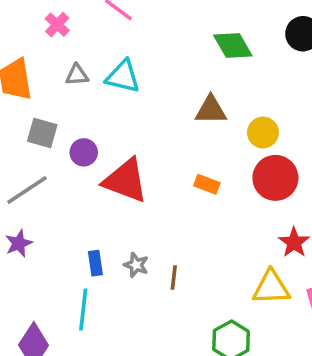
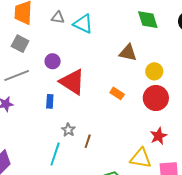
gray square: (42, 133) -> (20, 44), moved
blue rectangle: (95, 263) -> (50, 101), moved
cyan line: (83, 310) -> (55, 154), moved

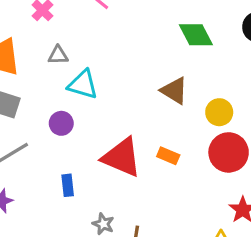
cyan triangle: (83, 24) -> (83, 85), moved
brown triangle: (128, 53) -> (174, 91), turned 30
red triangle: (72, 82) -> (122, 157), moved

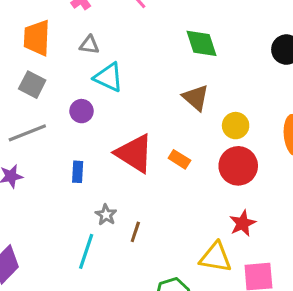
green diamond: (196, 35) -> (202, 43), moved

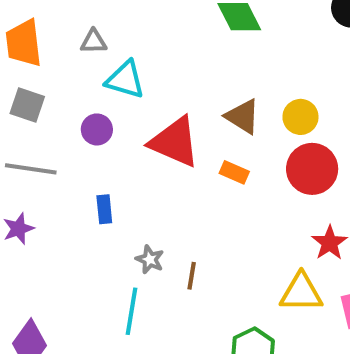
brown triangle: (196, 98) -> (243, 117), moved
gray line: (27, 133) -> (31, 169), turned 39
red triangle: (134, 153) -> (175, 142), moved

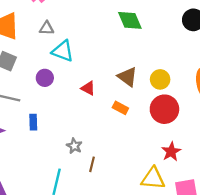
red triangle: (175, 142) -> (88, 88), size x0.5
blue rectangle: (104, 209) -> (33, 122), moved
gray star: (150, 260) -> (74, 146), moved

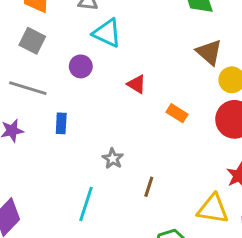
brown triangle: (128, 77) -> (209, 52), moved
brown line: (92, 164) -> (149, 187), moved

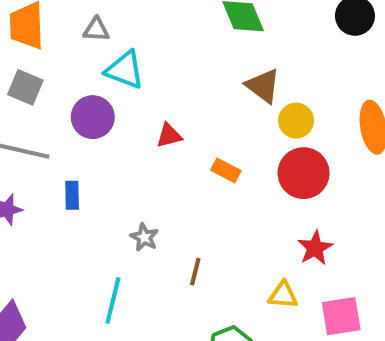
purple circle: (81, 66) -> (93, 117), size x1.4
red triangle: (137, 84) -> (169, 136), turned -42
yellow triangle: (213, 209) -> (283, 295), size x0.7

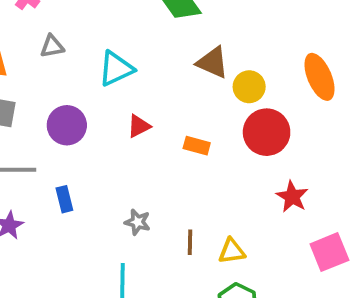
cyan triangle: (125, 70) -> (116, 69), moved, turned -33
yellow triangle: (283, 295) -> (232, 251), moved

